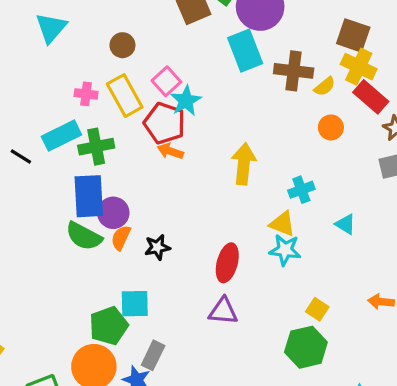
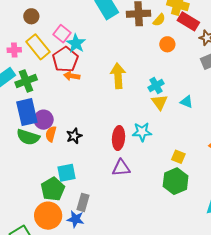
red pentagon: (165, 123) -> (65, 59), turned 30
yellow triangle: (282, 224) -> (159, 102), moved, turned 42
cyan star: (285, 250) -> (142, 132), moved

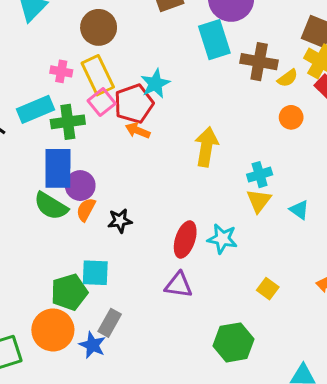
brown circle: (31, 16) -> (99, 27), size x1.5
pink square: (62, 34) -> (102, 102), moved
green hexagon: (176, 181) -> (234, 342), moved

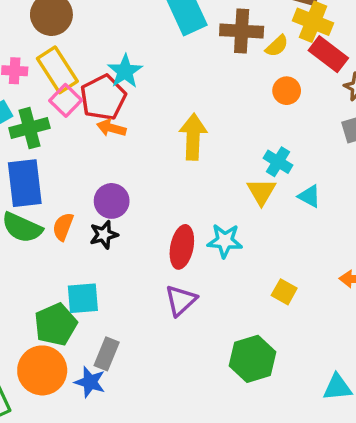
cyan cross: (260, 175) -> (278, 162), moved, turned -35
purple circle: (80, 186) -> (112, 201), moved
purple triangle: (179, 285) -> (181, 300), turned -44

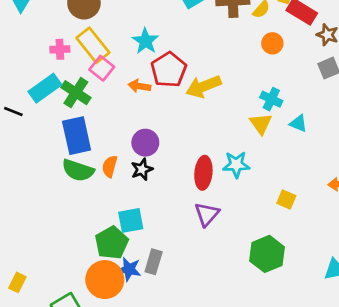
red pentagon: (103, 98) -> (169, 70), moved
green cross: (29, 128) -> (76, 93), turned -36
yellow arrow: (193, 137) -> (203, 86), turned -108
blue star: (90, 382) -> (129, 269), moved

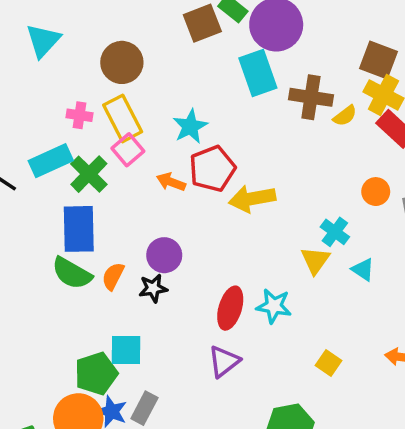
orange circle: (272, 43) -> (376, 192), moved

